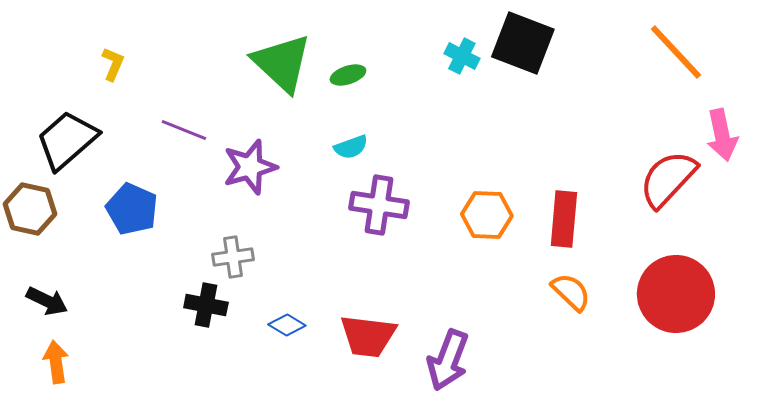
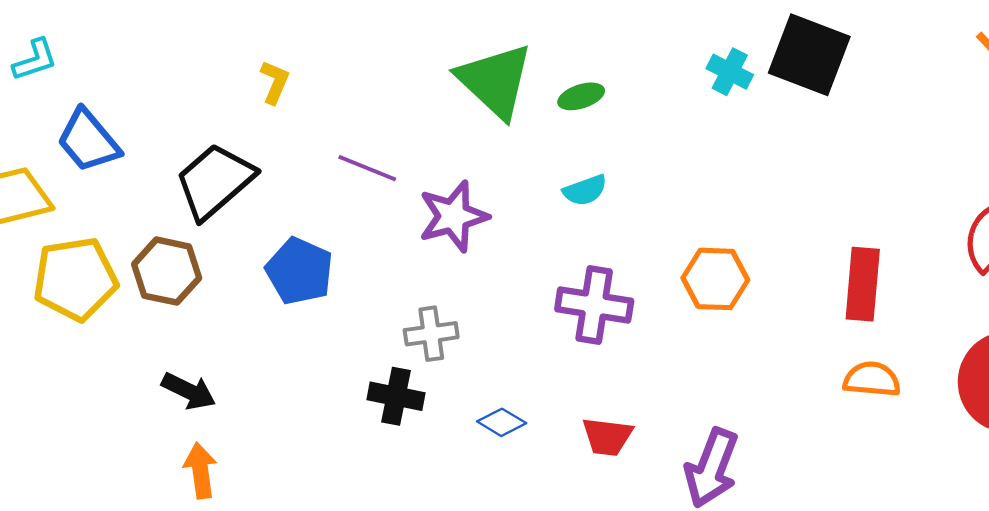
purple cross: (379, 205) -> (594, 305), moved
orange hexagon: (487, 215) -> (715, 279), moved
orange semicircle: (571, 292) -> (872, 379), turned -39
red trapezoid: (368, 336) -> (607, 437), size x0.7

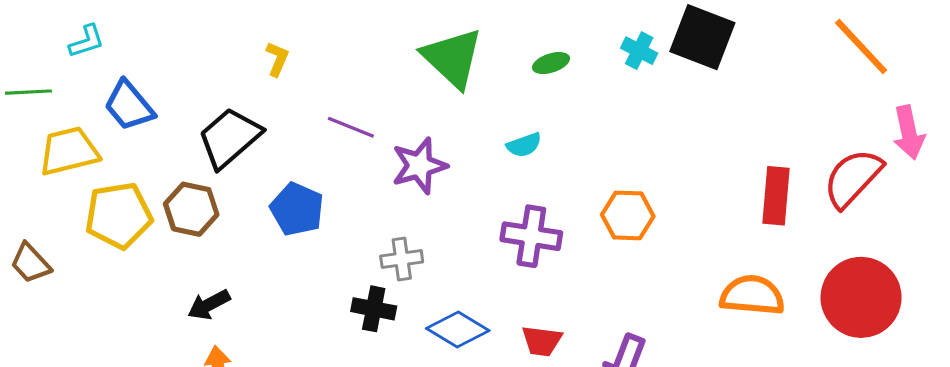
green ellipse: (581, 96) -> (551, 63), moved
red rectangle: (863, 284) -> (776, 196), moved
orange semicircle: (872, 379) -> (752, 295), size x1.4
black arrow: (189, 391) -> (209, 305), turned 126
blue diamond: (502, 422) -> (458, 330), size x1.6

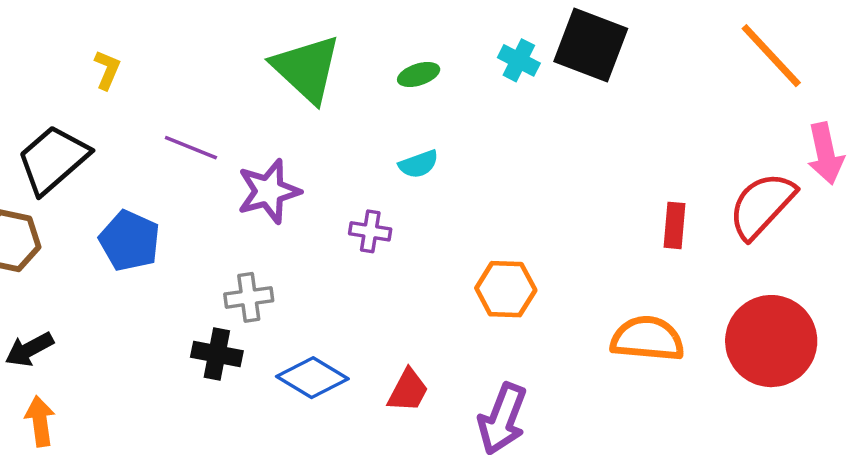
cyan semicircle: (524, 145) -> (419, 164), moved
red rectangle: (776, 196) -> (674, 225), size x0.7
orange hexagon: (628, 215) -> (506, 289), moved
purple cross: (531, 236) -> (370, 231), moved, size x0.6
red trapezoid: (542, 341) -> (408, 391), turned -69

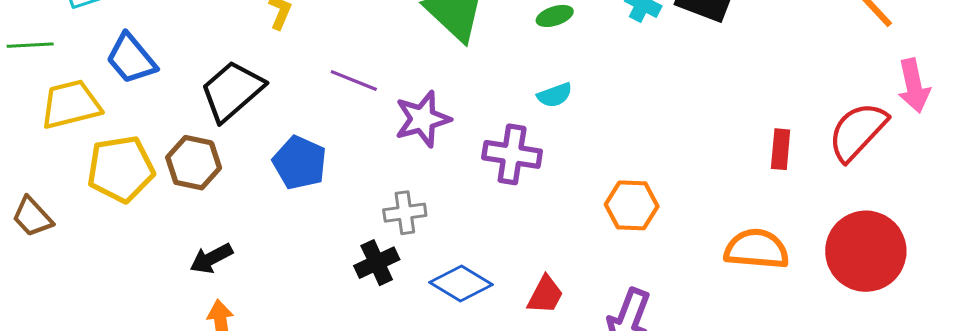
purple cross: (370, 231) -> (512, 154), size x1.6
black cross: (217, 354) -> (377, 263), turned -36

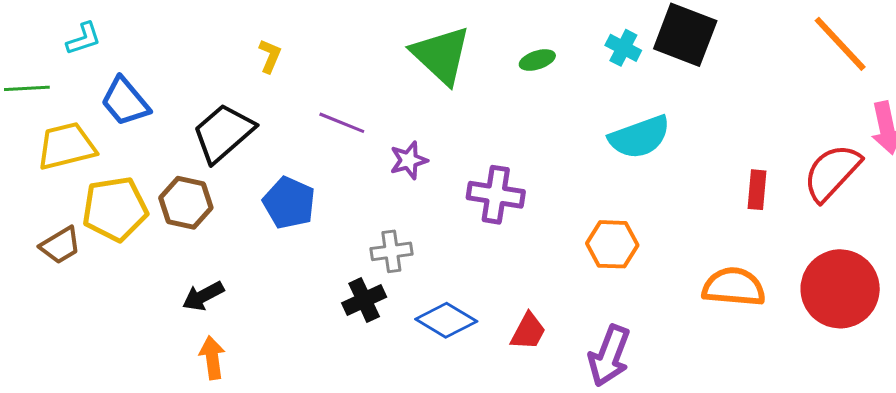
cyan semicircle: (555, 95) -> (640, 137), moved, size x1.8
purple star: (423, 119) -> (409, 160), size x0.7
brown trapezoid: (32, 217) -> (60, 245), moved, turned -78

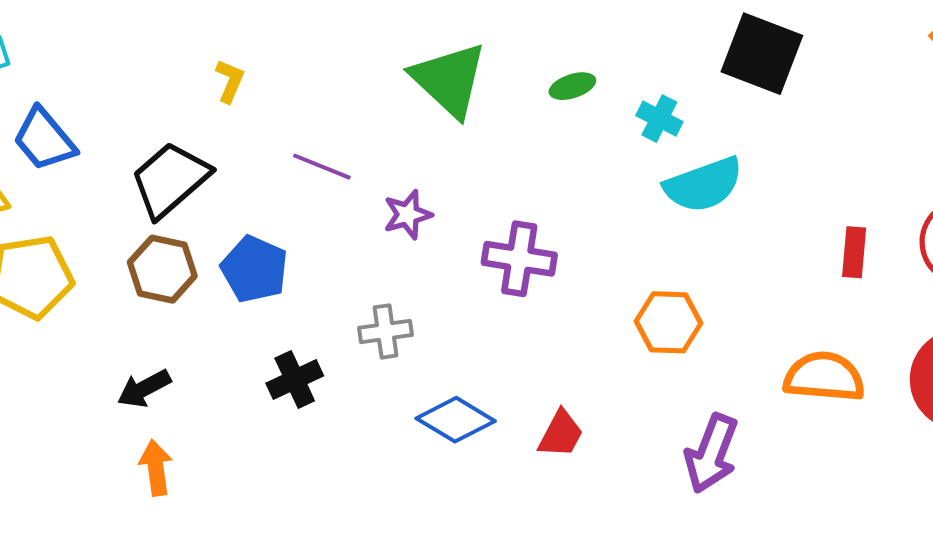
cyan cross: (623, 48) -> (659, 119), moved
brown hexagon: (186, 203) -> (162, 269), moved
black cross: (364, 300) -> (295, 379), moved
purple arrow: (609, 356) -> (711, 453), moved

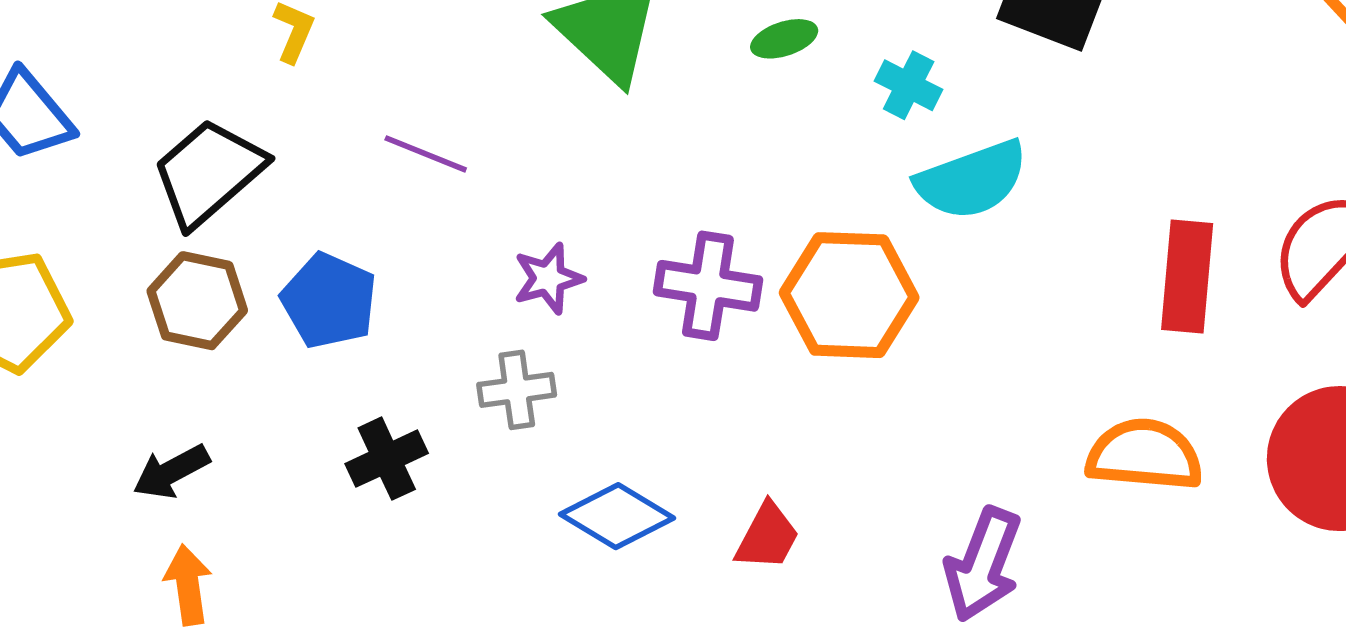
purple star: (408, 215) -> (548, 278), moved
red rectangle: (854, 252) -> (1187, 277), size x1.5
orange hexagon: (668, 322) -> (849, 295), moved, size x1.4

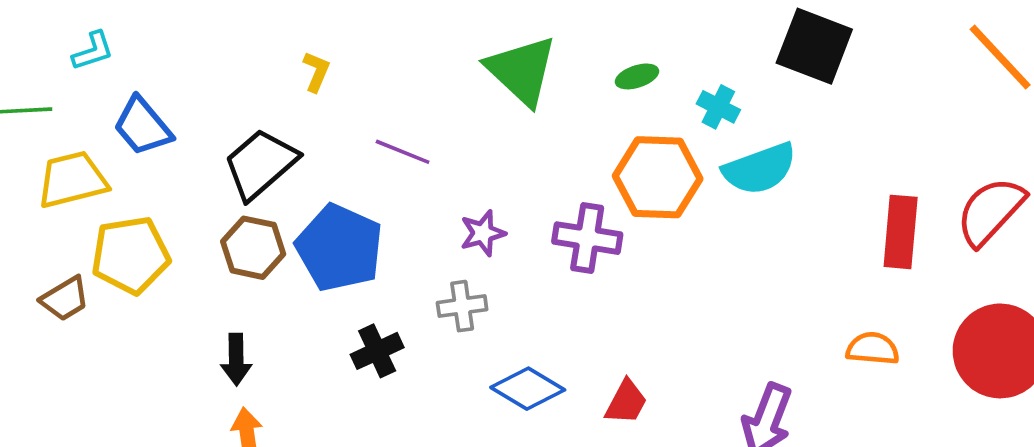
orange hexagon: (849, 295) -> (658, 177), moved
blue pentagon: (329, 301) -> (339, 248), size x1.4
orange semicircle: (1144, 455) -> (873, 349), size x0.7
black arrow: (171, 472) -> (236, 359), turned -63

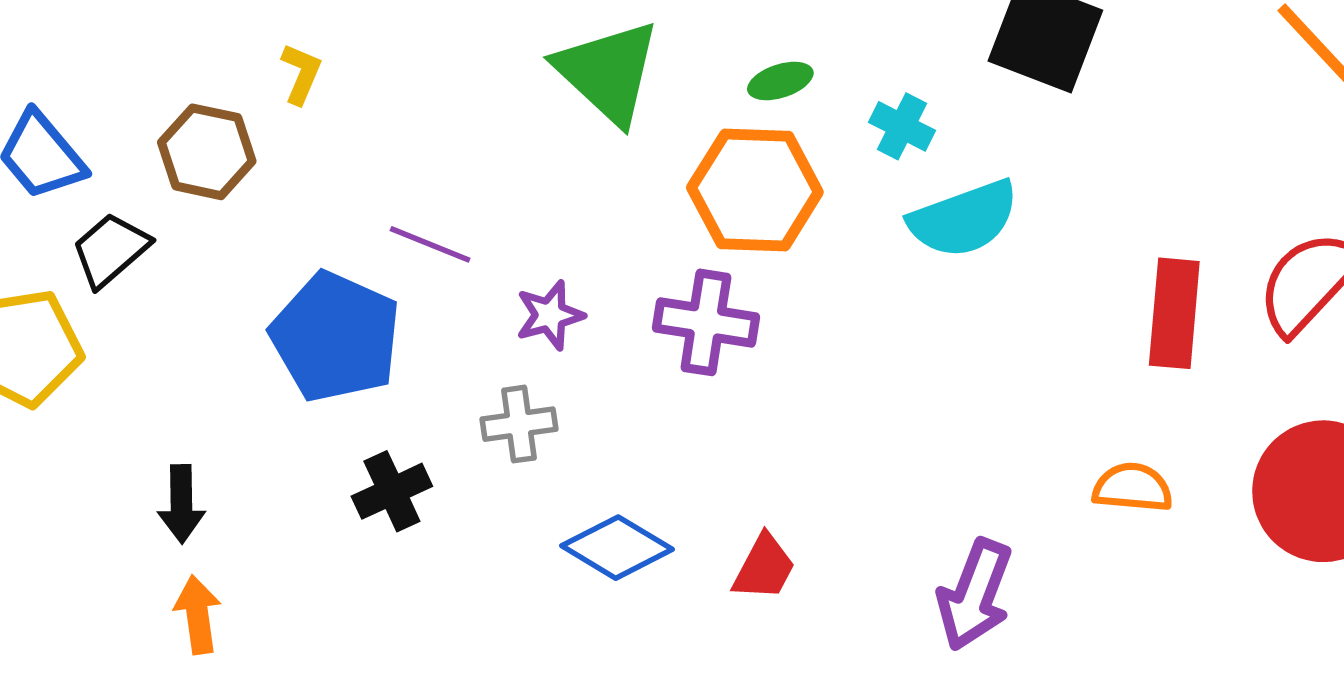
purple line: (403, 152) -> (430, 244), moved
black trapezoid: (260, 164) -> (111, 250), moved, size x0.7
orange hexagon: (658, 177) -> (755, 190), moved
brown hexagon: (253, 248) -> (207, 152), moved

